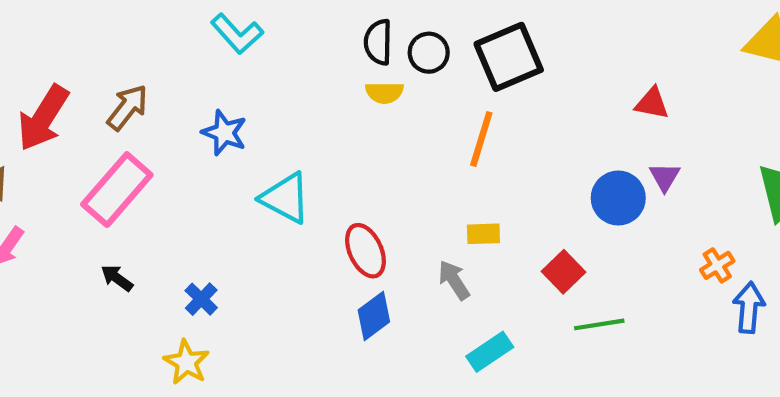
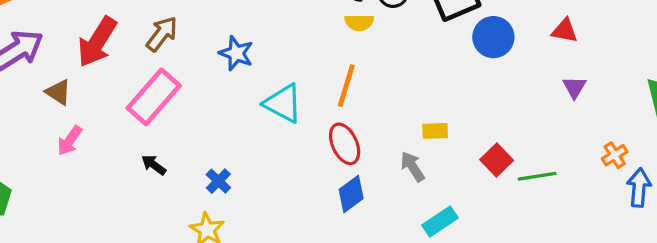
orange line: (481, 139) -> (346, 86), moved
blue circle: (618, 198) -> (493, 37), moved
green line: (599, 324) -> (537, 176), moved

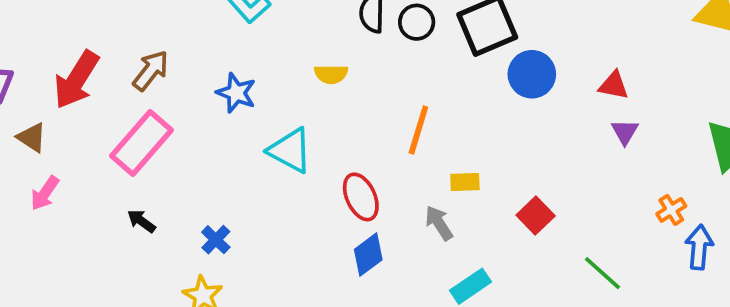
yellow semicircle: (359, 23) -> (331, 74), moved
red triangle: (565, 31) -> (614, 85), moved
orange line: (346, 86) -> (418, 130), moved
green line: (537, 176) -> (602, 273), moved, turned 51

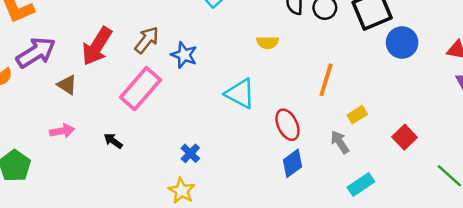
blue star: (236, 93) -> (184, 55), moved
yellow rectangle: (465, 182) -> (357, 115), turned -30
pink arrow: (45, 193) -> (62, 131), moved, turned -135
black arrow: (141, 221) -> (113, 141), moved

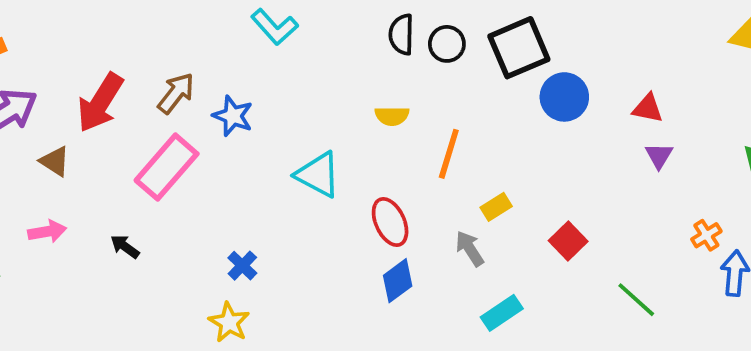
yellow semicircle: (268, 42) -> (392, 116), moved

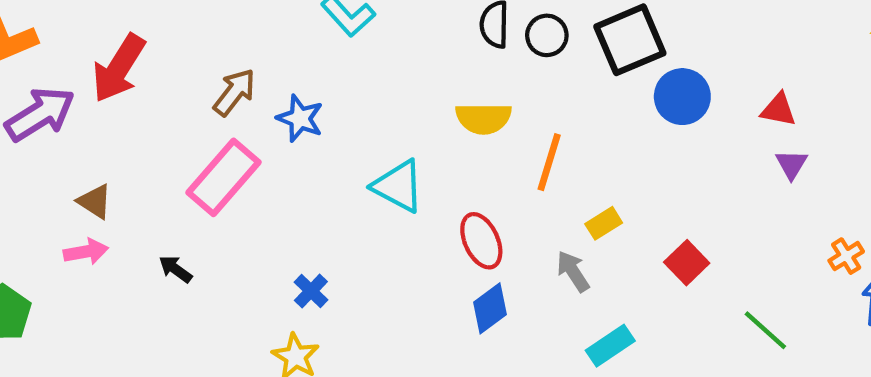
red arrow: (100, 103) -> (119, 68), moved
yellow semicircle: (392, 116) -> (483, 118), size x1.4
brown triangle: (55, 161) -> (95, 201), moved

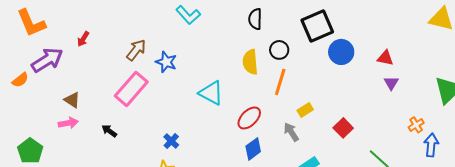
black circle: (547, 35) -> (279, 50), moved
red arrow: (119, 68) -> (83, 39), size x0.5
yellow semicircle: (483, 118) -> (250, 62), turned 85
red ellipse: (481, 241) -> (249, 118), turned 70

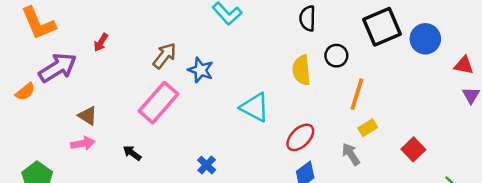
blue circle: (341, 52) -> (425, 39), moved
orange line: (280, 82) -> (357, 94), moved

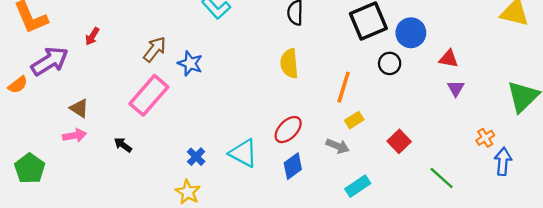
black circle: (336, 56) -> (390, 63), moved
cyan triangle: (255, 107) -> (243, 153), moved
gray arrow: (351, 154) -> (338, 146), turned 145

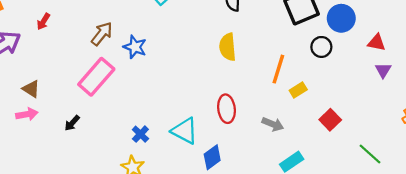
yellow rectangle: (354, 120) -> (298, 90), moved
red ellipse: (288, 130) -> (227, 109), turned -52
black arrow: (123, 145) -> (72, 123), turned -84
blue diamond: (293, 166) -> (212, 157), moved

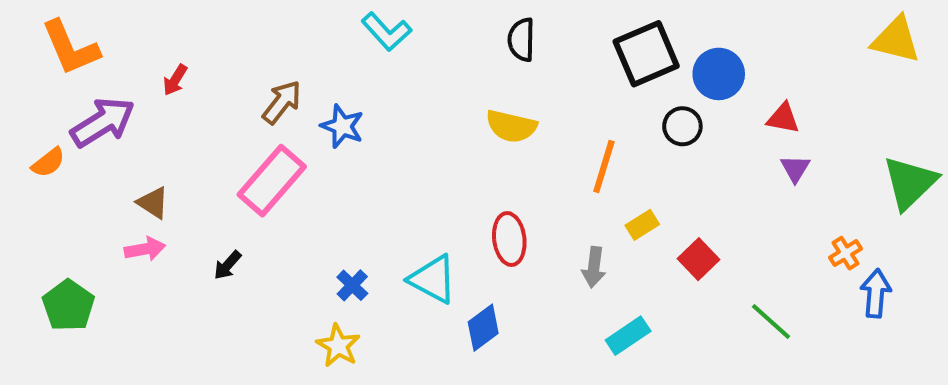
yellow semicircle: (228, 47) -> (511, 126), turned -72
yellow rectangle: (298, 90) -> (642, 225), moved
gray arrow: (273, 124) -> (594, 267), turned 75

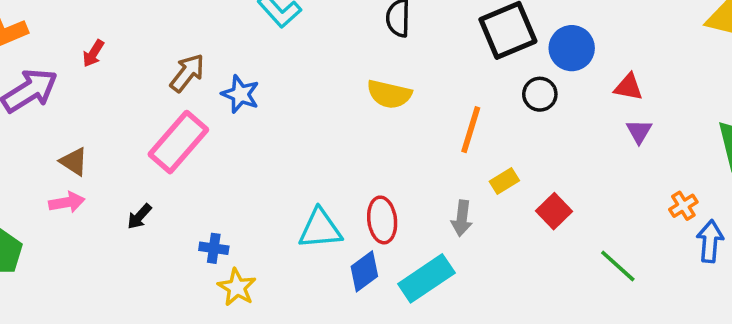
red ellipse: (509, 239) -> (382, 220), moved
cyan triangle: (433, 279) -> (320, 229), turned -33
blue cross: (352, 285) -> (214, 248), moved, turned -36
cyan rectangle: (628, 336) -> (426, 278), moved, size x1.4

